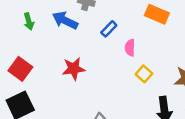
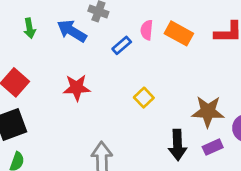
pink semicircle: (130, 48) -> (147, 30), moved
yellow square: (144, 74) -> (144, 98), moved

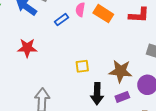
yellow square: (144, 98) -> (82, 66), moved, turned 32

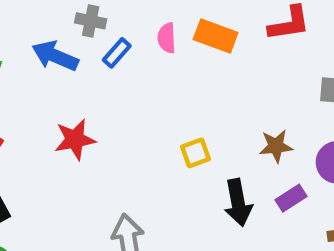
blue rectangle: (62, 20) -> (117, 53), moved
brown star: (121, 71) -> (276, 146), size x0.7

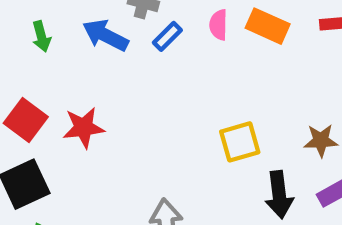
red star: (75, 140) -> (84, 128), moved
yellow square: (195, 153) -> (240, 142), size x1.4

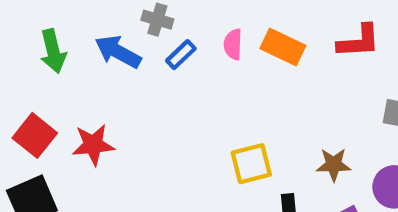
green arrow: (41, 36) -> (53, 51), size x1.4

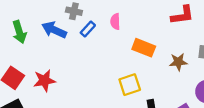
orange rectangle: (283, 47) -> (144, 48), moved
brown star: (334, 165) -> (178, 62), moved

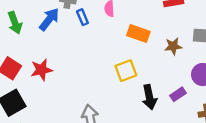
blue rectangle: (88, 29) -> (82, 17), turned -63
blue arrow: (54, 30) -> (49, 19), turned 105

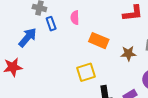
blue arrow: (49, 19) -> (28, 37), moved

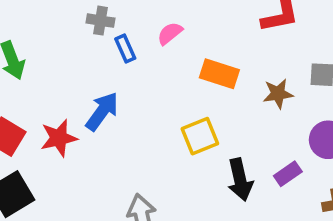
pink semicircle: (75, 18) -> (170, 33), turned 56
blue arrow: (28, 37) -> (102, 111), moved

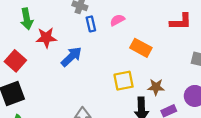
brown star: (278, 94) -> (156, 87), moved
red star: (59, 138) -> (46, 38), moved

